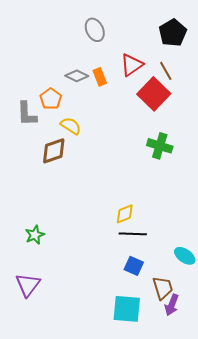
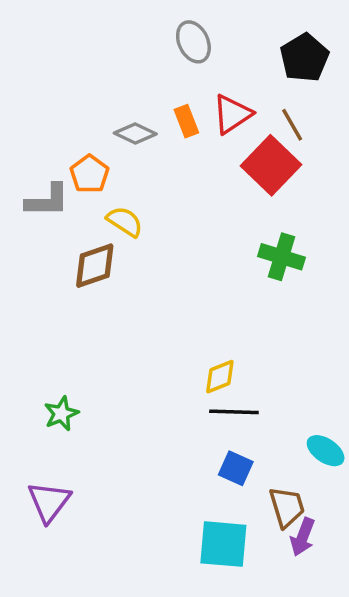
gray ellipse: (95, 30) -> (193, 42), moved
orange rectangle: (100, 77) -> (186, 121), moved
gray L-shape: (27, 114) -> (47, 200), turned -88

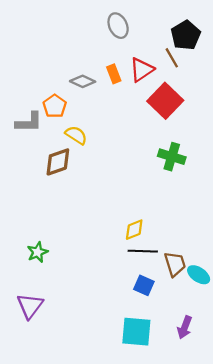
brown line: (292, 125) -> (172, 58), moved
brown trapezoid: (287, 507) -> (175, 264), moved

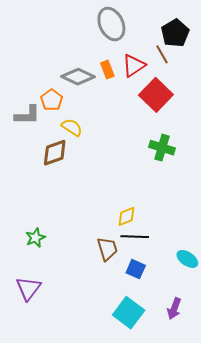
gray ellipse: (118, 26) -> (111, 24), size x1.4
gray diamond: (83, 81) -> (78, 77), size x1.4
brown trapezoid: (175, 264) -> (107, 249), moved
cyan square: (136, 332) -> (129, 313), turned 32

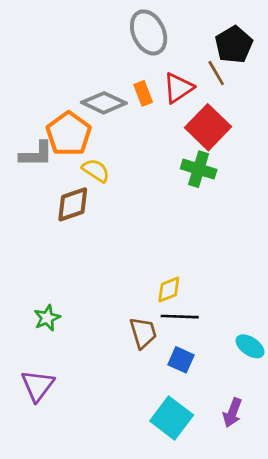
orange pentagon: (52, 100) -> (69, 134), size x1.5
green cross: (162, 148) -> (199, 169), moved

